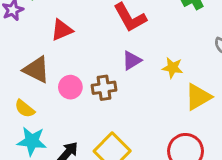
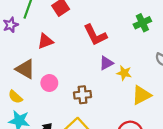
purple triangle: (132, 60) -> (106, 63), moved
brown cross: (104, 88) -> (82, 95), moved

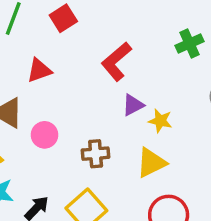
red L-shape: (95, 35) -> (116, 61), turned 75
yellow triangle: (142, 95) -> (151, 163), moved

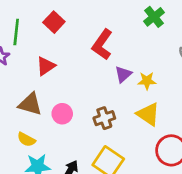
yellow triangle: (151, 163) -> (148, 114), turned -45

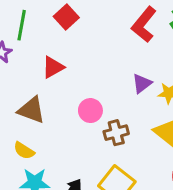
red L-shape: (102, 45) -> (144, 25), moved
pink circle: (62, 114) -> (90, 111), moved

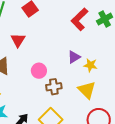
red triangle: (53, 67) -> (18, 40), turned -35

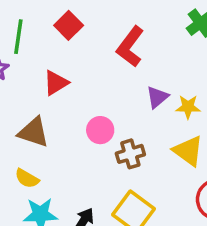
red L-shape: (80, 19) -> (130, 47), moved
red triangle: (18, 40) -> (56, 83), turned 35

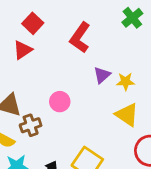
red triangle: (56, 83) -> (23, 50), moved
brown cross: (130, 154) -> (31, 125), moved

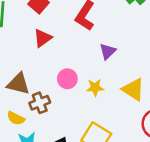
red triangle: (23, 50) -> (43, 38), moved
yellow star: (126, 81) -> (95, 88), moved

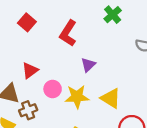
red triangle: (43, 38) -> (30, 71), moved
yellow star: (95, 88) -> (77, 97), size x1.5

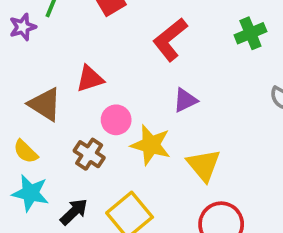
brown cross: (28, 110) -> (89, 154), moved, turned 36

